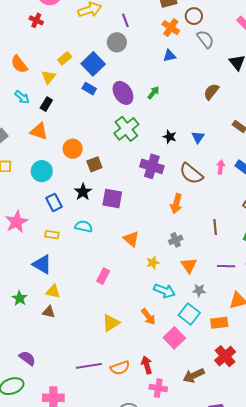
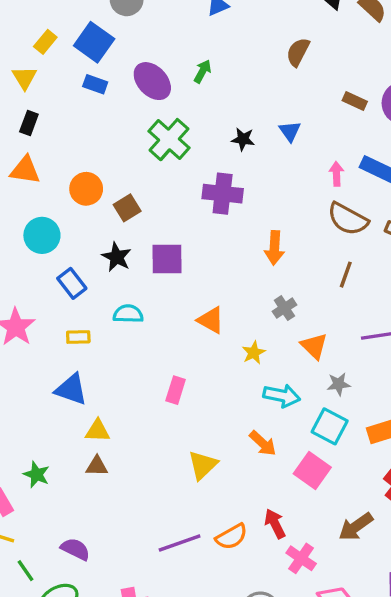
brown semicircle: (191, 174) -> (348, 219), moved
brown line: (215, 227) -> (346, 275), turned 35
green star: (20, 298) -> (36, 474), moved
pink cross: (158, 388) -> (301, 558), turned 36

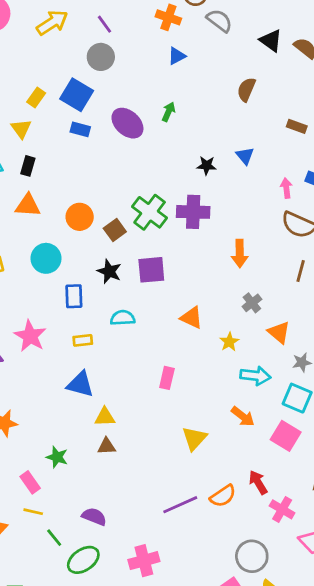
green cross: (169, 140) -> (150, 212), moved
blue rectangle: (72, 283) -> (74, 296), turned 40

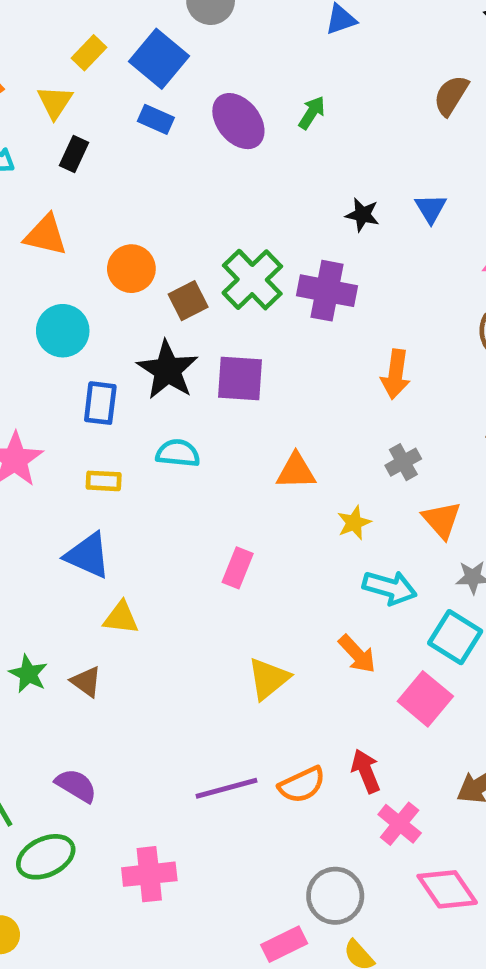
black rectangle: (28, 166) -> (74, 154), moved
black star: (109, 271) -> (168, 370), size x1.4
orange triangle: (192, 318) -> (296, 471), turned -35
brown triangle: (107, 446) -> (86, 682), moved, turned 30

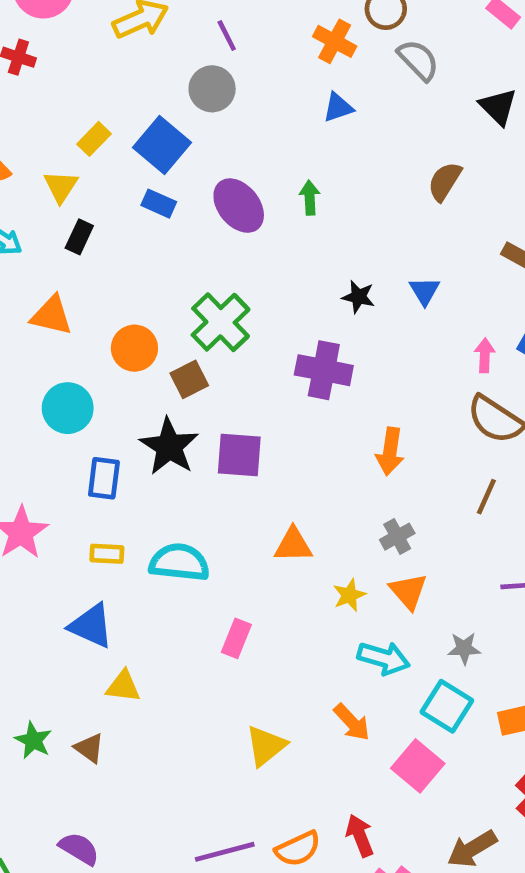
green arrow: (312, 113) -> (310, 198), turned -36
green cross: (252, 280) -> (221, 322), moved
cyan semicircle: (178, 453) -> (179, 562), moved, size x1.4
orange triangle: (442, 520) -> (408, 591), moved

